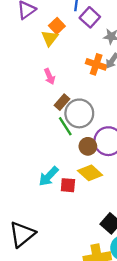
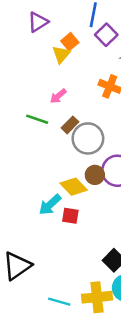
pink arrow: (49, 76) -> (58, 96), turned 70
green line: (65, 126) -> (37, 119), moved, turned -42
yellow diamond: (90, 173) -> (74, 187), moved

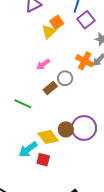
green line: (37, 119) -> (23, 104), moved
gray circle: (88, 138) -> (65, 78), moved, size x0.6

